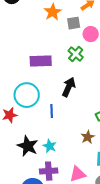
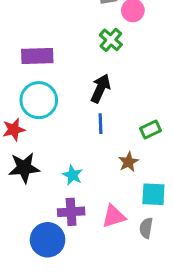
purple rectangle: (41, 61) -> (37, 56), moved
blue line: (52, 111) -> (100, 124), moved
black star: (28, 146) -> (24, 168), moved, turned -30

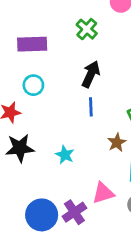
green cross: (111, 40) -> (87, 29), moved
cyan circle: (39, 100) -> (33, 85), size x0.6
purple cross: (71, 212) -> (74, 212), moved, turned -30

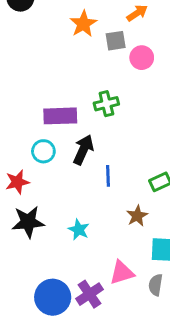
green cross: (87, 29) -> (106, 104), moved, turned 35
purple rectangle: (32, 44) -> (60, 116), moved
black arrow: (91, 74) -> (83, 150), moved

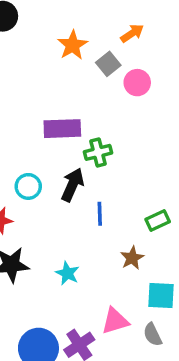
gray square: (116, 41) -> (108, 64), turned -30
green cross: (106, 104) -> (98, 152), moved
purple rectangle: (60, 116) -> (62, 129), moved
gray semicircle: (156, 285) -> (153, 335), turned -35

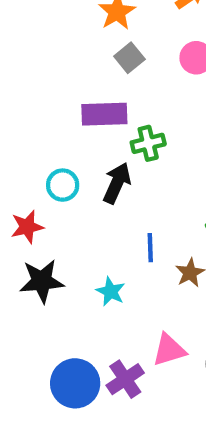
gray square: (108, 64) -> (129, 58), moved
blue line: (100, 214) -> (150, 248), moved

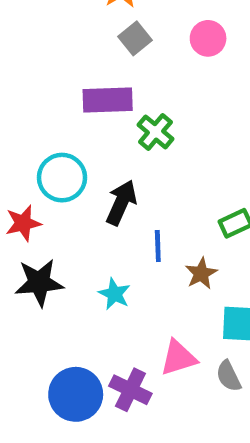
green cross: (148, 143) -> (156, 132), turned -36
black arrow: (117, 183) -> (121, 203), moved
cyan circle: (63, 185) -> (62, 178), size x1.4
purple cross: (125, 379) -> (130, 390), turned -30

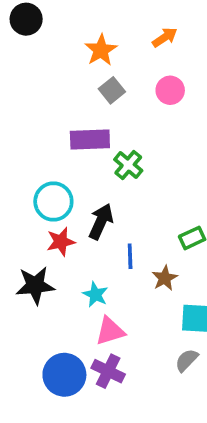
red star: (23, 223) -> (61, 242), moved
pink triangle: (178, 358) -> (110, 331), moved
gray semicircle: (229, 376) -> (187, 360), turned 70

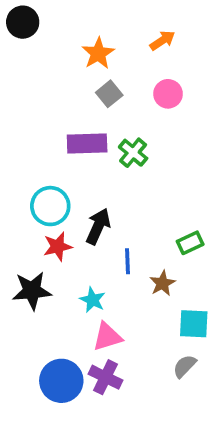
green cross: (128, 165) -> (133, 153), moved

